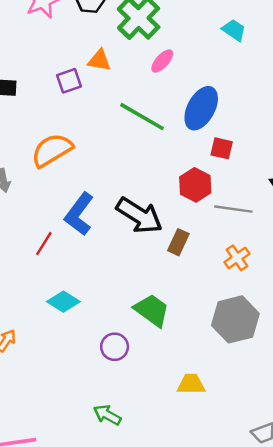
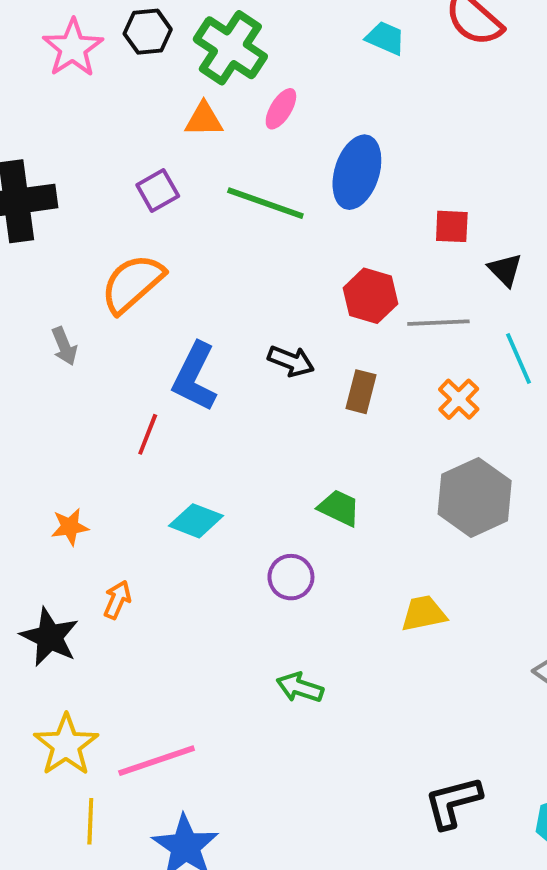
orange triangle: (99, 60) -> (204, 119), moved
purple square: (69, 81) -> (158, 190), moved
red square: (222, 148) -> (452, 226), moved
black arrow: (139, 216) -> (291, 361), size x0.6
green trapezoid: (152, 310) -> (339, 508), size x0.7

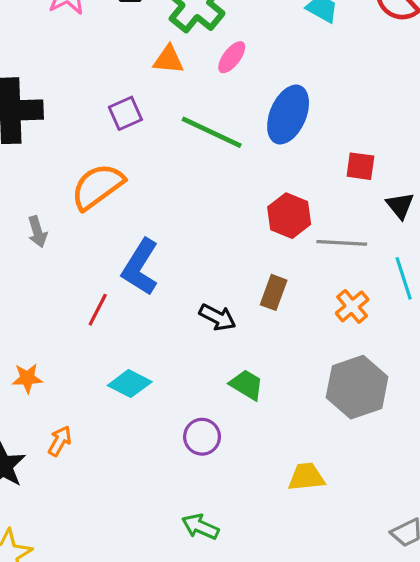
black arrow: (291, 361) -> (217, 317), moved

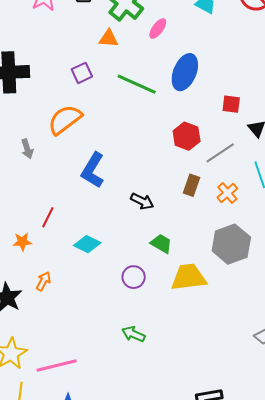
pink ellipse: (232, 57) -> (158, 29), moved
gray line: (342, 243) -> (220, 153), turned -36
brown rectangle: (274, 292) -> (192, 185), moved
red line: (98, 310) -> (48, 217), moved
yellow trapezoid: (306, 477) -> (189, 277), moved, size x1.5

